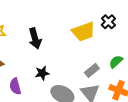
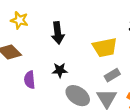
yellow trapezoid: (83, 32) -> (105, 47), moved

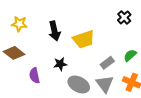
yellow trapezoid: (105, 47) -> (84, 39), moved

